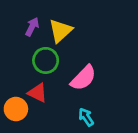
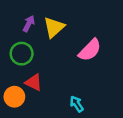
green circle: (46, 60) -> (22, 54), moved
pink semicircle: (83, 78) -> (90, 50), moved

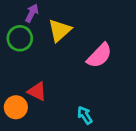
purple arrow: (29, 24) -> (32, 13), moved
green circle: (22, 54) -> (20, 38), moved

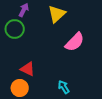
yellow triangle: (60, 30) -> (57, 14), moved
orange circle: (16, 107) -> (20, 88), moved

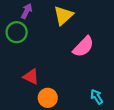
cyan arrow: (64, 87) -> (97, 97), moved
orange circle: (20, 88) -> (48, 98), moved

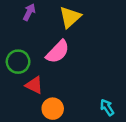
green circle: (17, 32) -> (18, 62), moved
pink semicircle: (83, 47) -> (58, 52), moved

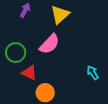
cyan arrow: (107, 107) -> (93, 73), moved

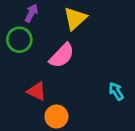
green circle: (16, 53) -> (19, 40), moved

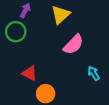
pink semicircle: (62, 56) -> (73, 44), moved

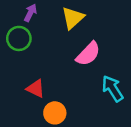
cyan arrow: (94, 73) -> (113, 89), size x1.5

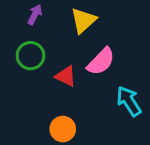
green circle: (19, 38) -> (30, 56), moved
red triangle: (36, 89) -> (66, 76), moved

